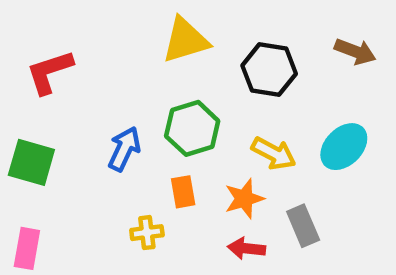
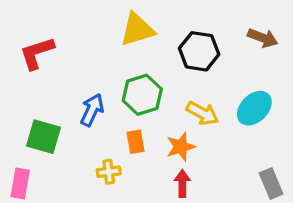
green square: (31, 162) -> (43, 137), moved
gray rectangle: (303, 226) -> (271, 183), moved
red arrow: (247, 248) -> (182, 183), turned 84

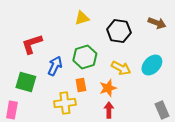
yellow triangle: (137, 30) -> (82, 18), size x0.7
red L-shape: (37, 53) -> (32, 44), moved
yellow cross: (109, 172) -> (65, 103), size x1.5

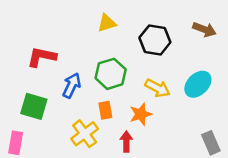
red L-shape: (32, 44) -> (42, 57), turned 30
yellow cross: (65, 103) -> (85, 134), turned -30
red arrow: (109, 110) -> (126, 141), moved

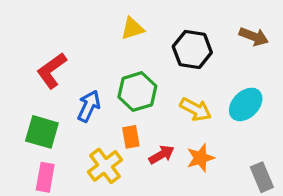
red L-shape: (42, 57) -> (52, 71), turned -48
orange star: (141, 114) -> (200, 158), moved
red arrow: (126, 141) -> (162, 155), moved, turned 60
pink rectangle: (16, 143) -> (45, 177), moved

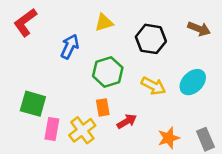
red L-shape: (52, 71) -> (25, 22), moved
blue arrow: (89, 106) -> (70, 47), moved
orange star: (200, 158) -> (169, 138), moved
pink rectangle: (45, 177) -> (52, 129), moved

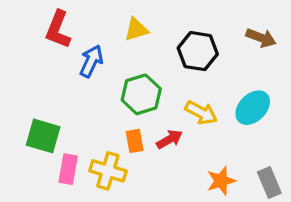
red L-shape: (25, 22) -> (58, 29), moved, turned -32
red arrow: (127, 121) -> (170, 139), moved
yellow cross: (82, 130) -> (108, 171), turned -36

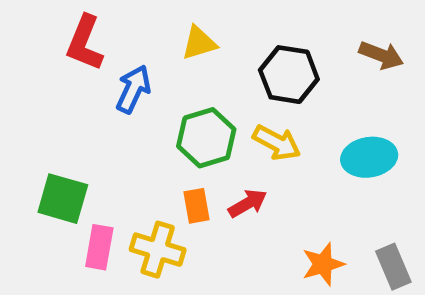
cyan ellipse: (253, 108) -> (369, 157), turned 36
yellow arrow: (201, 113) -> (277, 143), moved

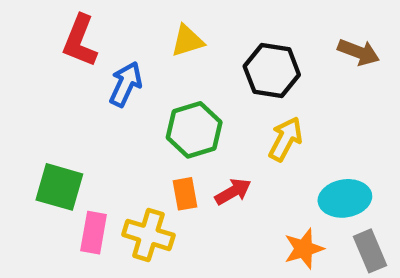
yellow arrow: (277, 143) -> (286, 139), moved, turned -90
cyan ellipse: (369, 157) -> (345, 198), moved

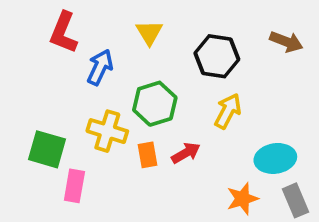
yellow triangle: (187, 41) -> (149, 32), turned -44
yellow cross: (148, 235) -> (107, 131), moved

